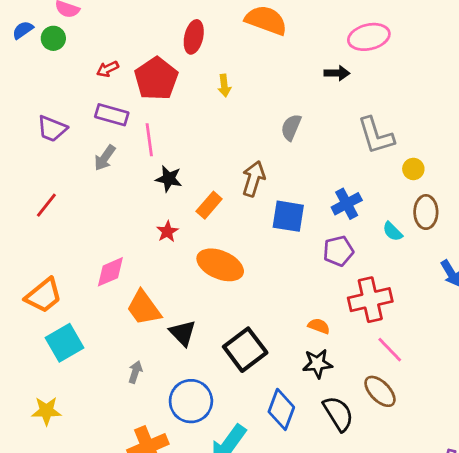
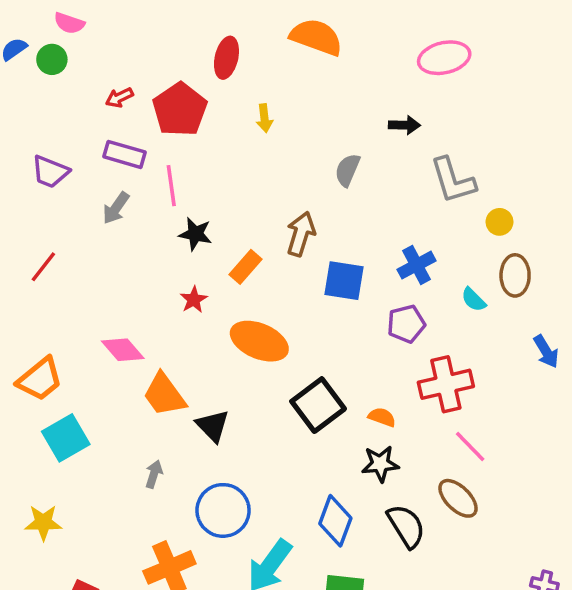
black arrow: (337, 73) -> (404, 125), moved
pink diamond: (110, 272) -> (123, 350), turned 72
black square: (245, 350) -> (318, 405), moved

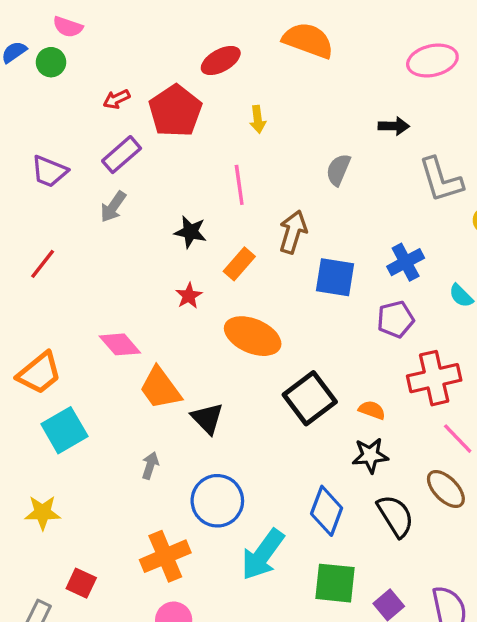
red ellipse: (226, 58) -> (221, 61), turned 48
purple rectangle: (125, 154) -> (122, 155), turned -57
pink line: (171, 186) -> (239, 185), moved

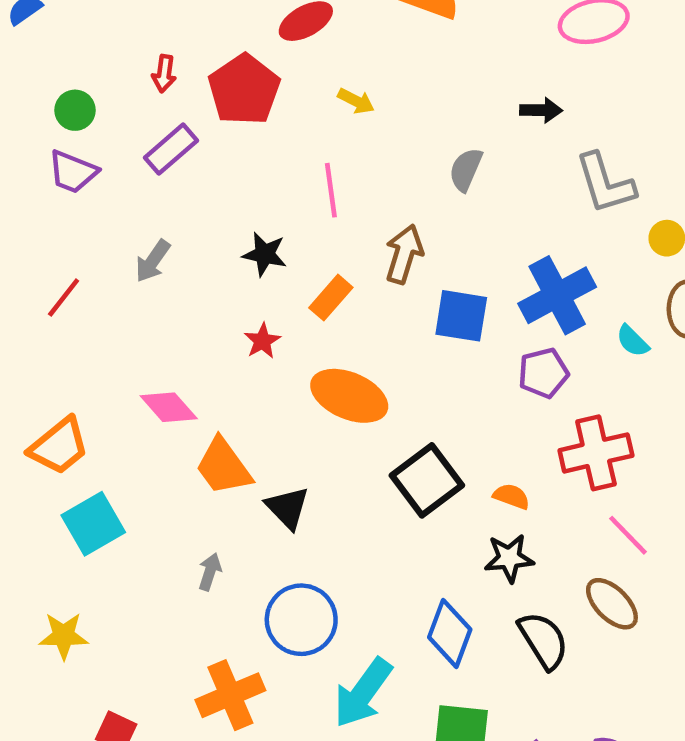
green circle: (51, 62) -> (75, 110), moved
red arrow: (117, 99) -> (164, 74), turned -56
yellow arrow: (258, 119) -> (356, 101), turned -56
gray arrow: (113, 207) -> (153, 261), moved
blue cross: (406, 262) -> (557, 295), size x1.5

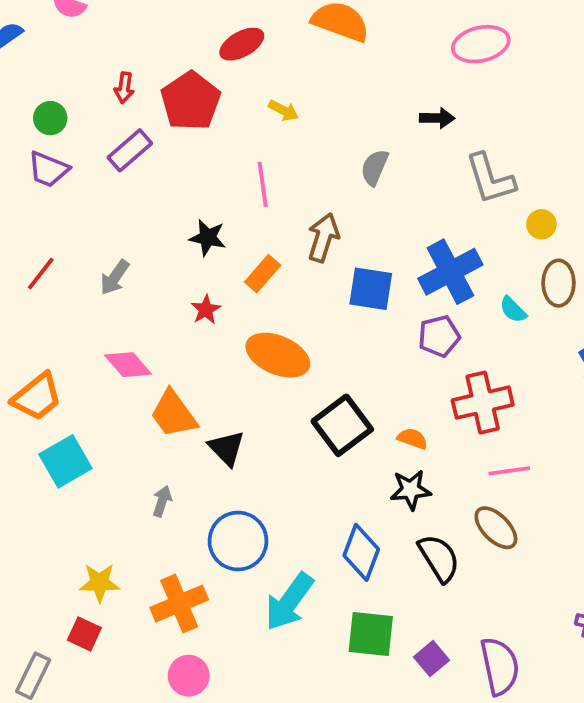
gray arrow: (153, 261) -> (115, 277), moved
pink line: (628, 535) -> (509, 471), turned -54
yellow star: (64, 636) -> (100, 583), moved

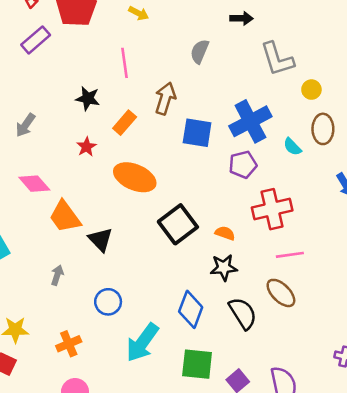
blue circle: (238, 541) -> (108, 302), size x0.7
orange cross: (179, 604) -> (69, 344), size x0.7

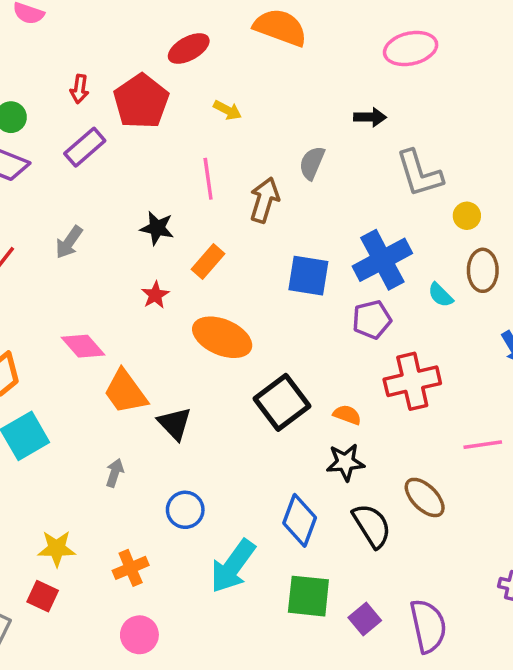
brown arrow: (165, 98) -> (264, 200), moved
gray arrow: (25, 125) -> (69, 242), moved
pink line: (290, 255) -> (483, 445), moved

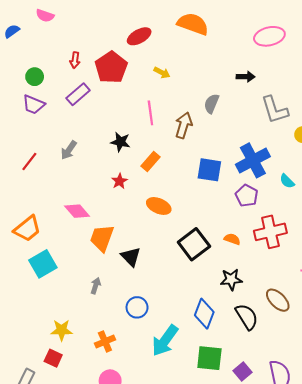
purple pentagon: (372, 320) -> (247, 196), turned -30
orange ellipse: (222, 337) -> (159, 206), size x0.7
orange trapezoid: (125, 392) -> (102, 238), turned 56
orange semicircle: (347, 415) -> (232, 239), moved

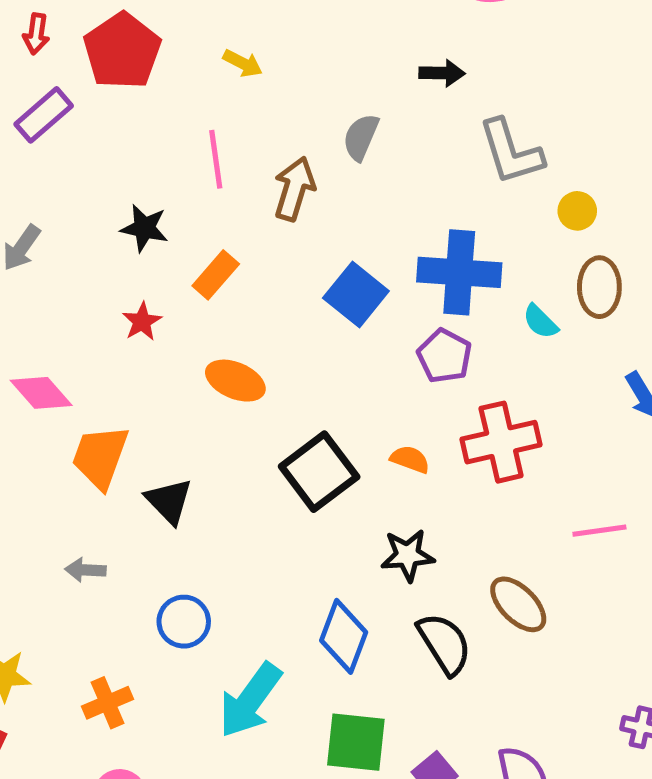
blue cross: (253, 160) -> (459, 272), turned 32
blue square: (209, 170) -> (356, 294), turned 30
gray arrow: (96, 286) -> (85, 570), turned -105

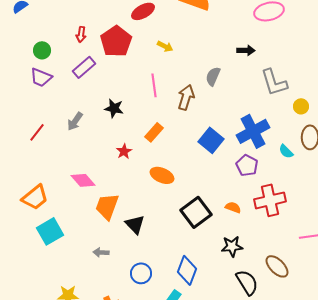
black star: (144, 228) -> (114, 108), moved
blue cross: (459, 272) -> (253, 131), turned -32
blue diamond: (344, 636) -> (187, 270), moved

